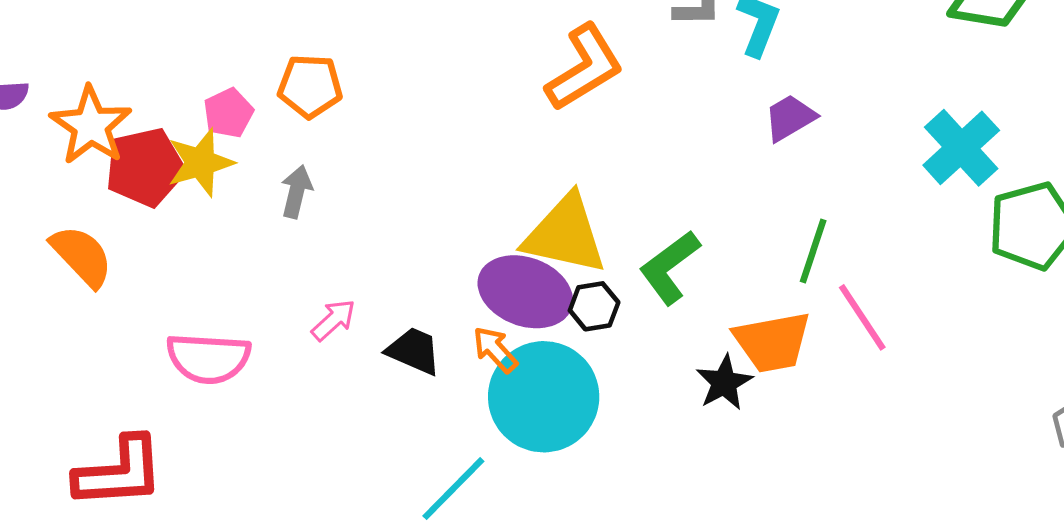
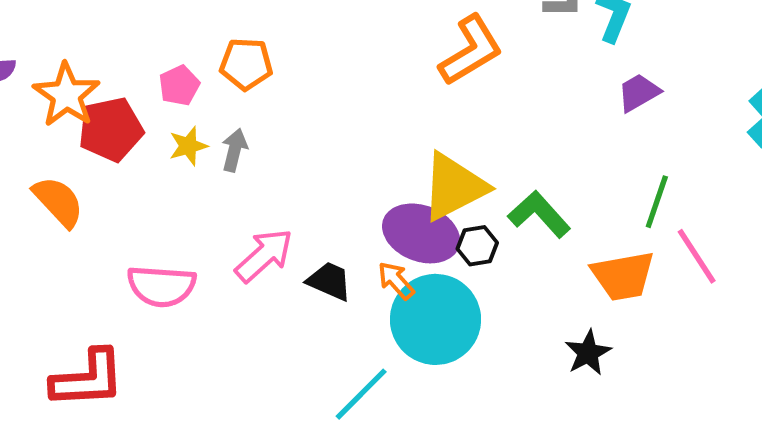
yellow star: (200, 163) -> (188, 146), moved, size x0.7
yellow triangle: (565, 234) -> (454, 187), turned -40
green L-shape: (670, 267) -> (539, 214), turned 84
pink arrow: (334, 320) -> (264, 255), size x1.6
black star: (724, 383) -> (588, 353), moved

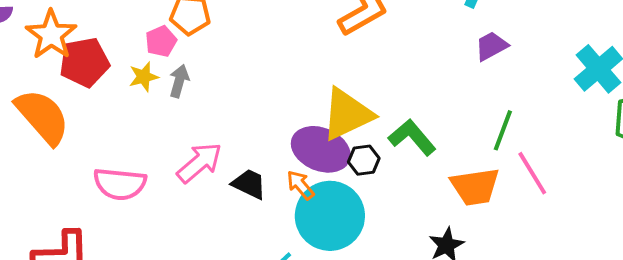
pink pentagon: (179, 85) -> (161, 41), moved
orange semicircle: (58, 202) -> (42, 117), size x1.4

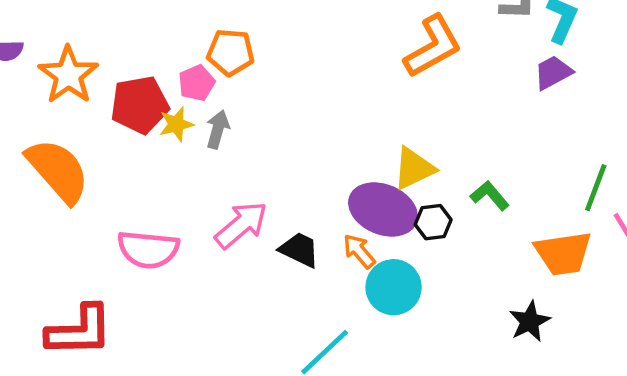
purple trapezoid: (491, 46) -> (553, 73), moved
red pentagon: (84, 62) -> (140, 105), moved
yellow triangle: (347, 114) -> (414, 169), size x0.7
green L-shape: (412, 137) -> (490, 196), size x0.7
cyan circle: (330, 216) -> (394, 287), size x0.7

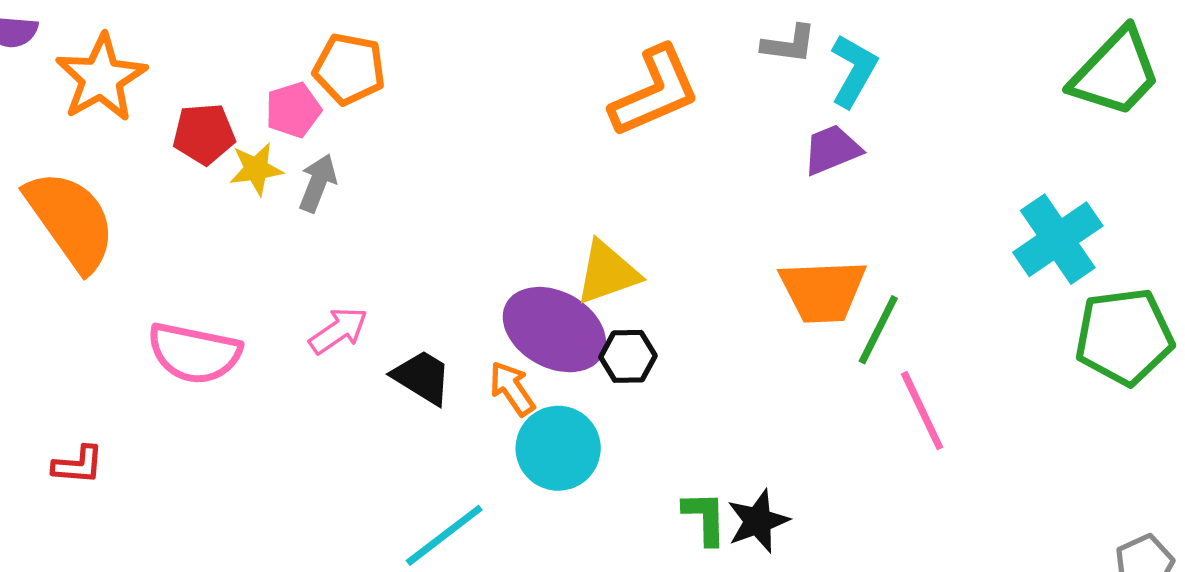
red pentagon: (140, 105) -> (204, 134), size x0.7
green L-shape: (490, 196) -> (705, 518), moved, turned 33
pink arrow: (241, 225) -> (338, 331), size x0.7
orange trapezoid: (563, 253) -> (823, 291), moved
red L-shape: (79, 331) -> (78, 465), size x0.5

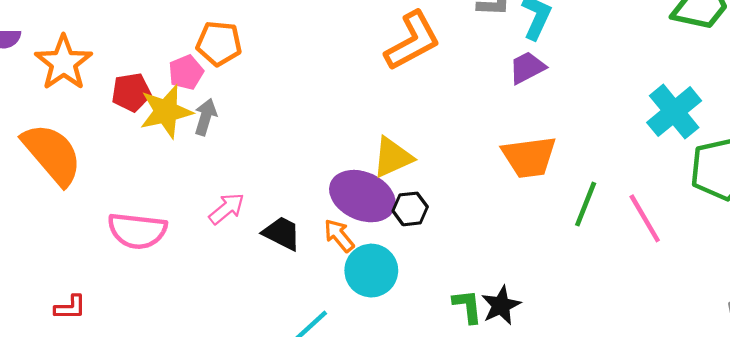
yellow star: (256, 169) -> (166, 111), size x1.6
green line: (878, 330) -> (586, 204), moved
pink line: (922, 411) -> (645, 218), moved

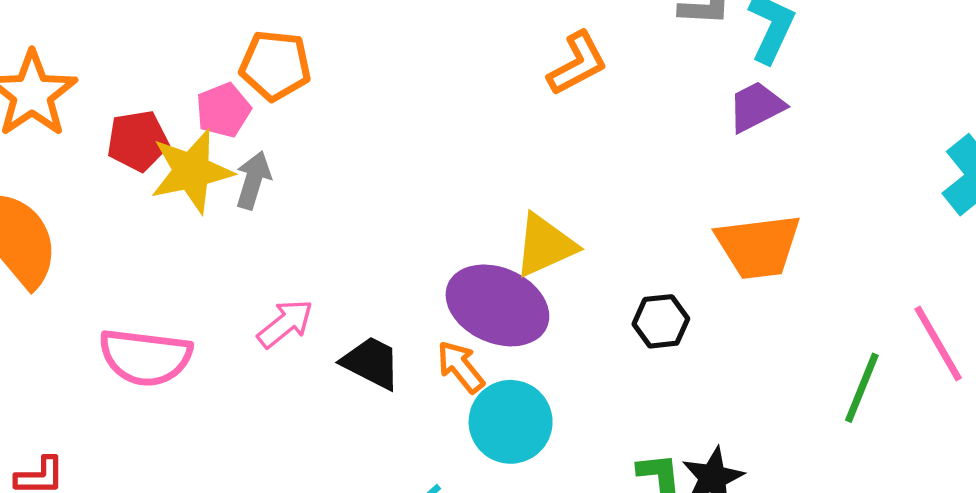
orange L-shape: (412, 41) -> (577, 64), size x0.7
green line: (586, 204) -> (862, 388), moved
black hexagon: (410, 209) -> (661, 321), moved

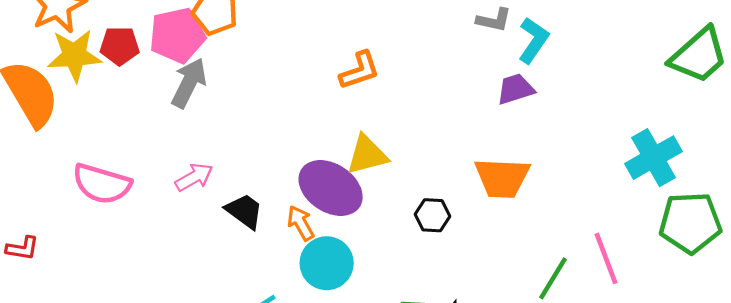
orange L-shape: (577, 64) -> (360, 70), moved
pink pentagon: (223, 110) -> (177, 35), size x1.6
yellow star: (192, 171) -> (74, 55), moved
gray arrow: (253, 180) -> (189, 83), size x1.4

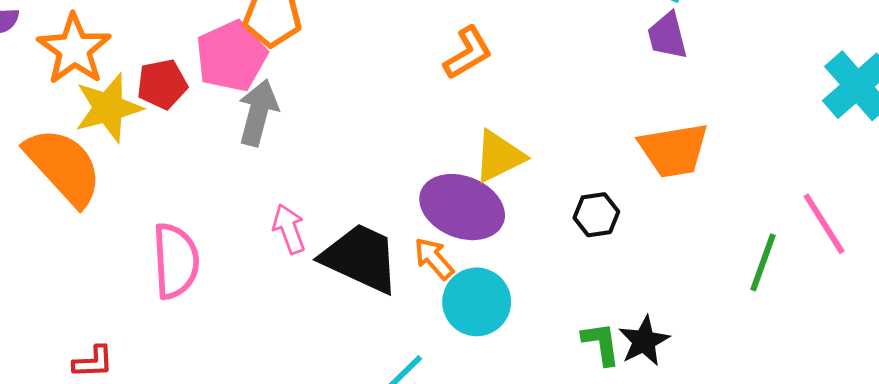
purple trapezoid: (516, 89) -> (667, 36), turned -75
pink arrow: (194, 177) -> (289, 229), turned -69
pink semicircle: (102, 184) -> (176, 261), turned -98
black trapezoid: (244, 211) -> (361, 258), size x1.6

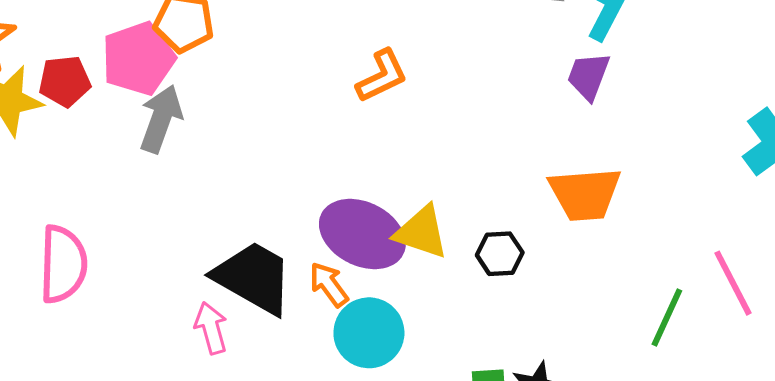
purple trapezoid: (667, 36) -> (588, 76), turned 30
yellow triangle: (499, 156) -> (421, 232), moved, turned 40
pink arrow: (289, 229) -> (211, 328), moved

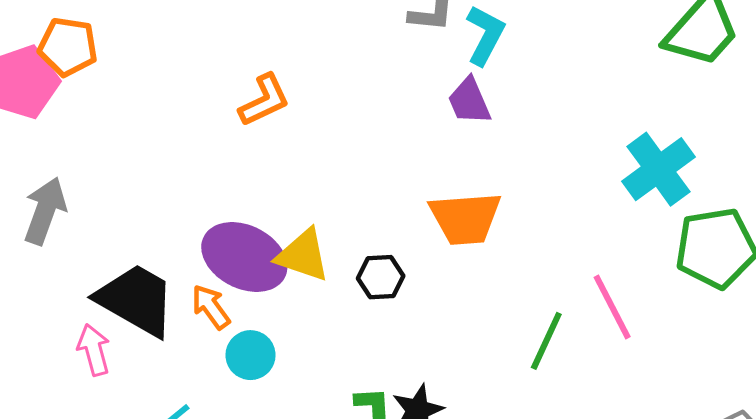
purple trapezoid: (588, 76) -> (469, 101), turned -44
gray arrow: (161, 119) -> (45, 211), moved
cyan circle: (369, 333) -> (251, 355), size x0.7

